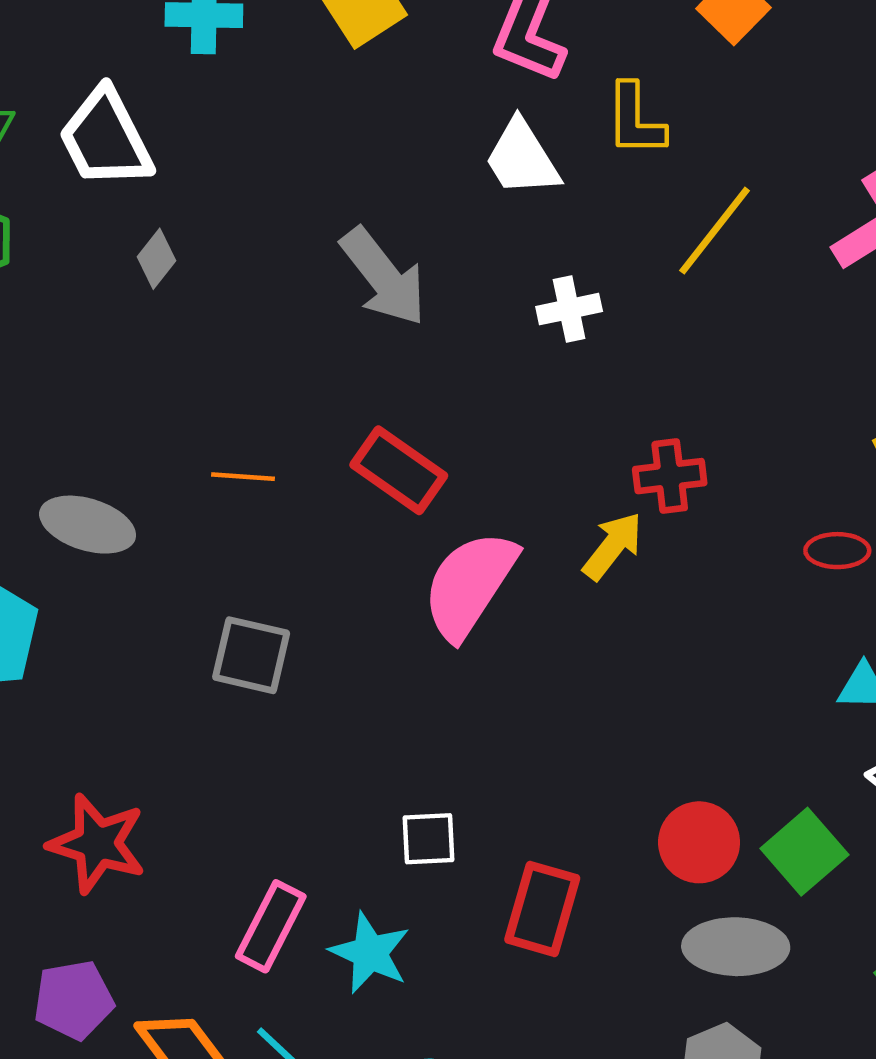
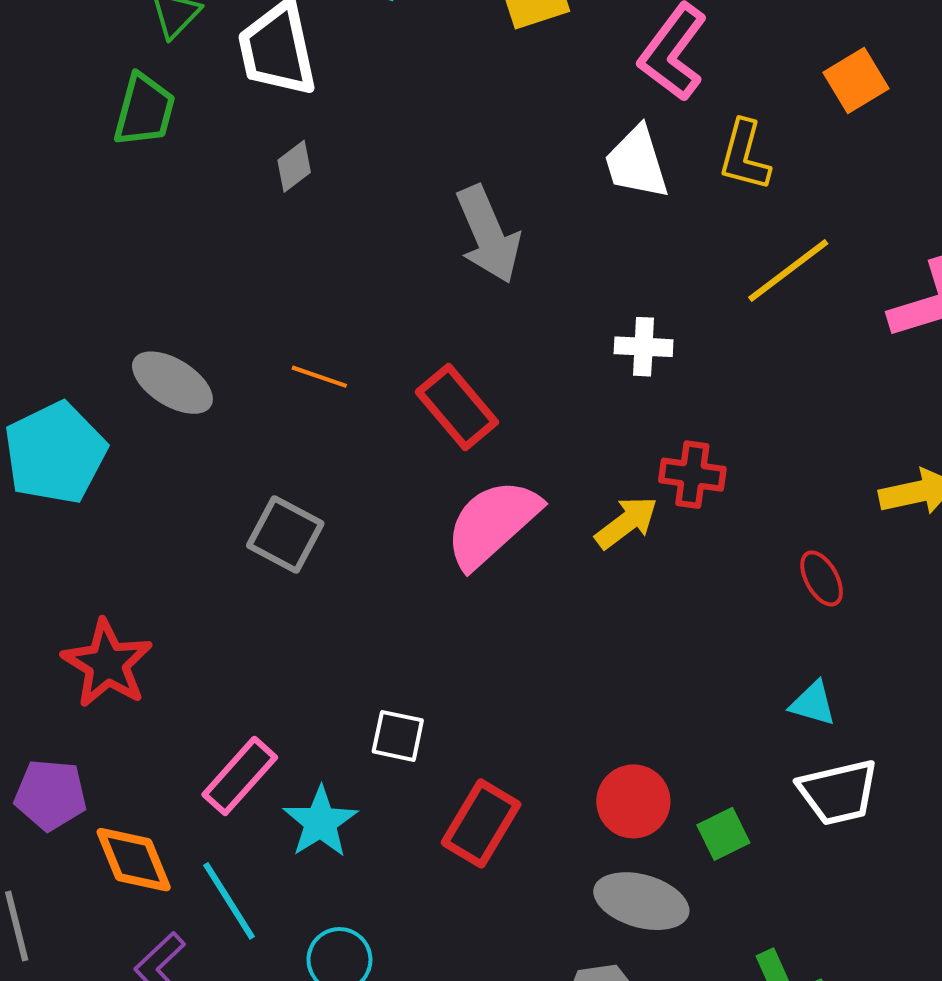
white cross: (569, 309) -> (644, 347), moved
red ellipse: (837, 551) -> (822, 578), turned 46
green square: (804, 852) -> (723, 834), size x0.7

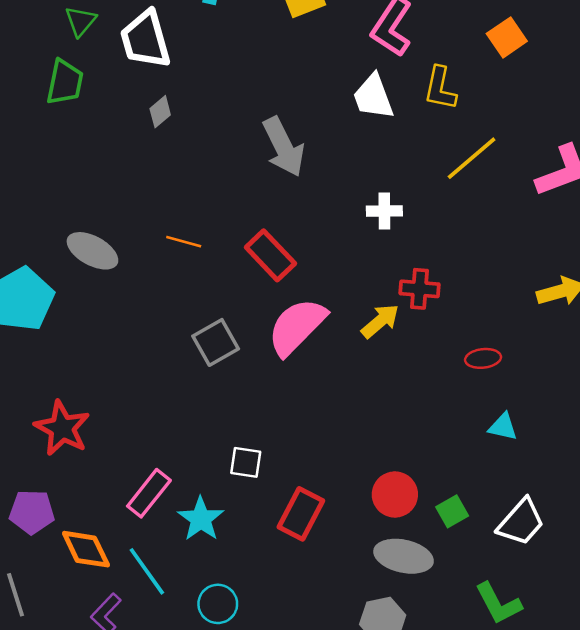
gray square: (285, 535) -> (216, 342), moved, turned 36
red ellipse: (822, 578) -> (483, 358), moved, turned -64
white trapezoid: (838, 792) -> (521, 522), moved, turned -32

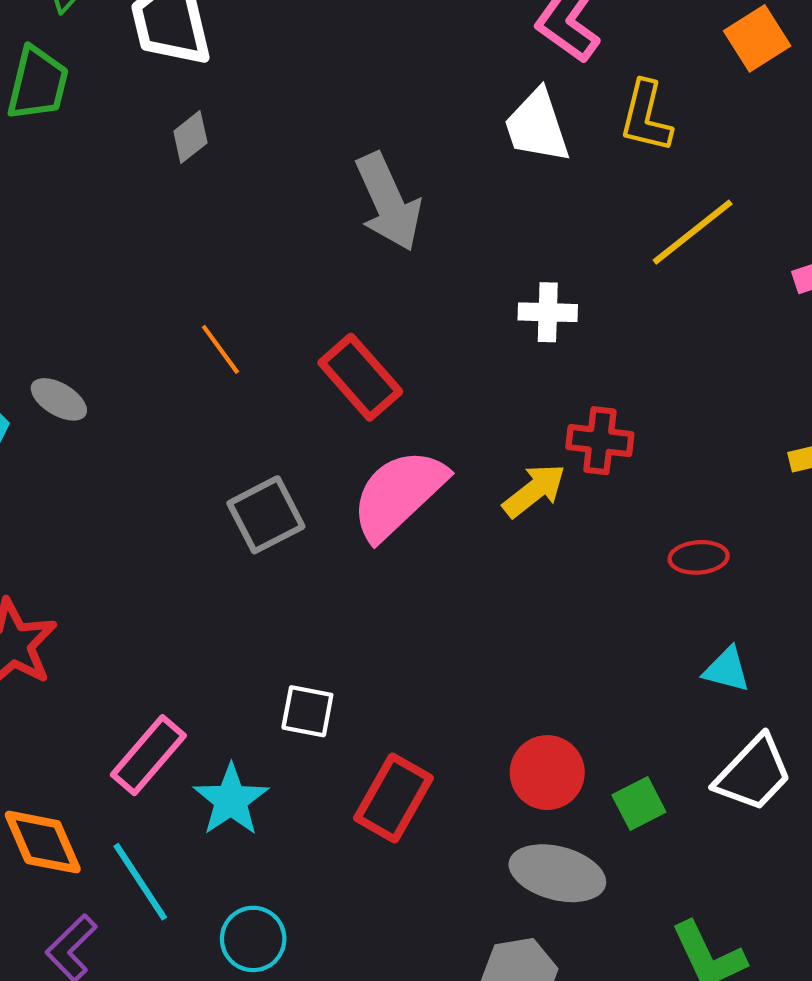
orange line: (184, 242) -> (220, 349), turned 36
gray ellipse: (92, 251) -> (59, 399), moved, size x0.7
white trapezoid: (521, 522) -> (753, 773), moved

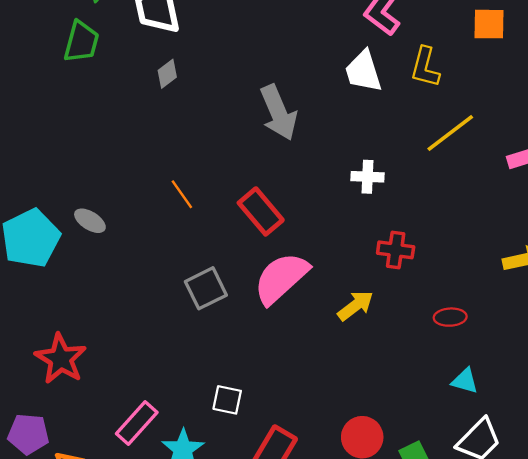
orange square: (757, 38) -> (489, 24), turned 32
yellow arrow: (534, 491) -> (356, 306), moved

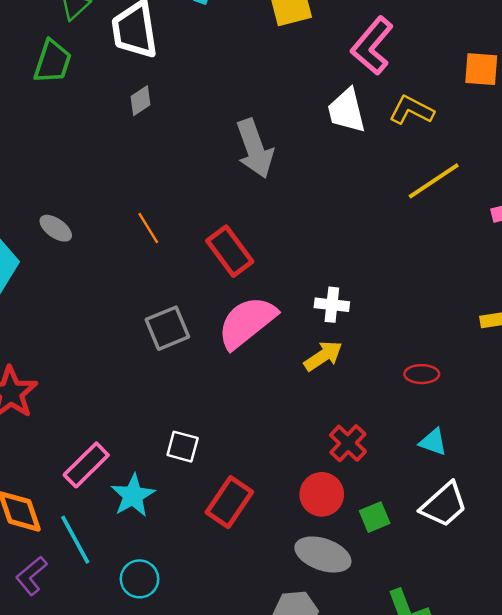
yellow L-shape: (425, 67) -> (412, 110), turned 99
white cross: (368, 177) -> (332, 305), moved
gray ellipse: (90, 221) -> (56, 228), moved
red cross: (396, 250) -> (348, 443), moved, turned 32

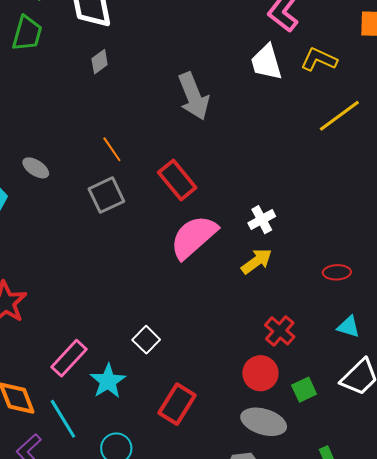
orange line: (148, 228) -> (112, 149), moved
white cross: (332, 305) -> (262, 220), turned -32
gray square: (167, 328) -> (106, 195), moved
white square: (183, 447) -> (146, 340), turned 32
red rectangle: (229, 502) -> (177, 404), moved

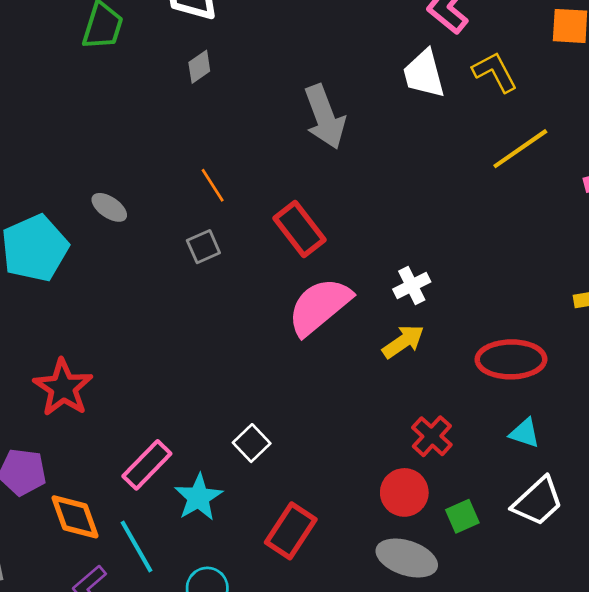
yellow L-shape: (319, 59) -> (495, 72), turned 36
gray square: (106, 195) -> (203, 247), size x0.7
red ellipse: (337, 272) -> (511, 359), size x1.8

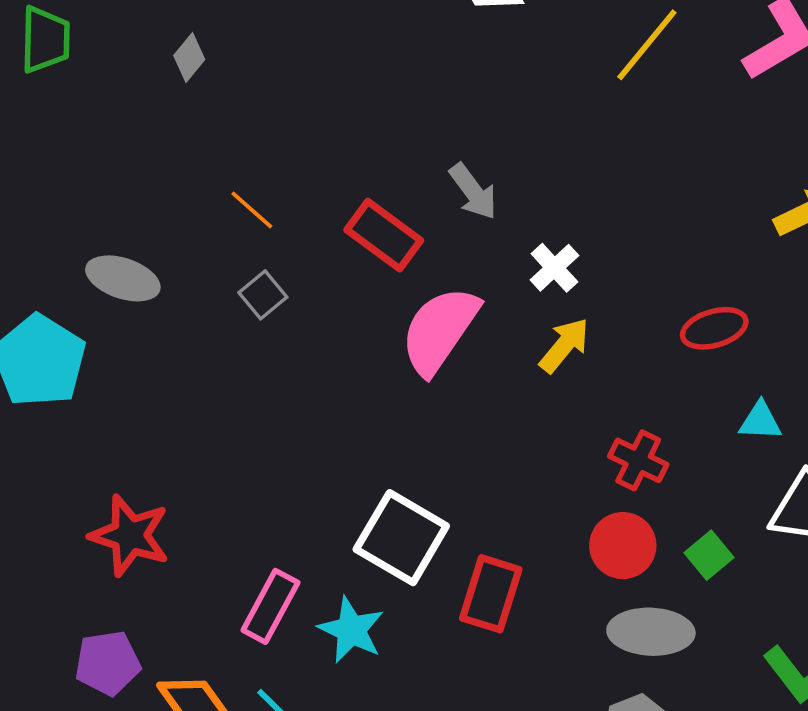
gray arrow: (325, 117) -> (473, 192), moved, size x0.7
gray ellipse: (109, 207) -> (123, 278), size x1.4
red ellipse: (511, 359) -> (714, 328), size x0.7
white square: (252, 443) -> (401, 538), size x1.8
red rectangle: (291, 531) -> (491, 594), moved

